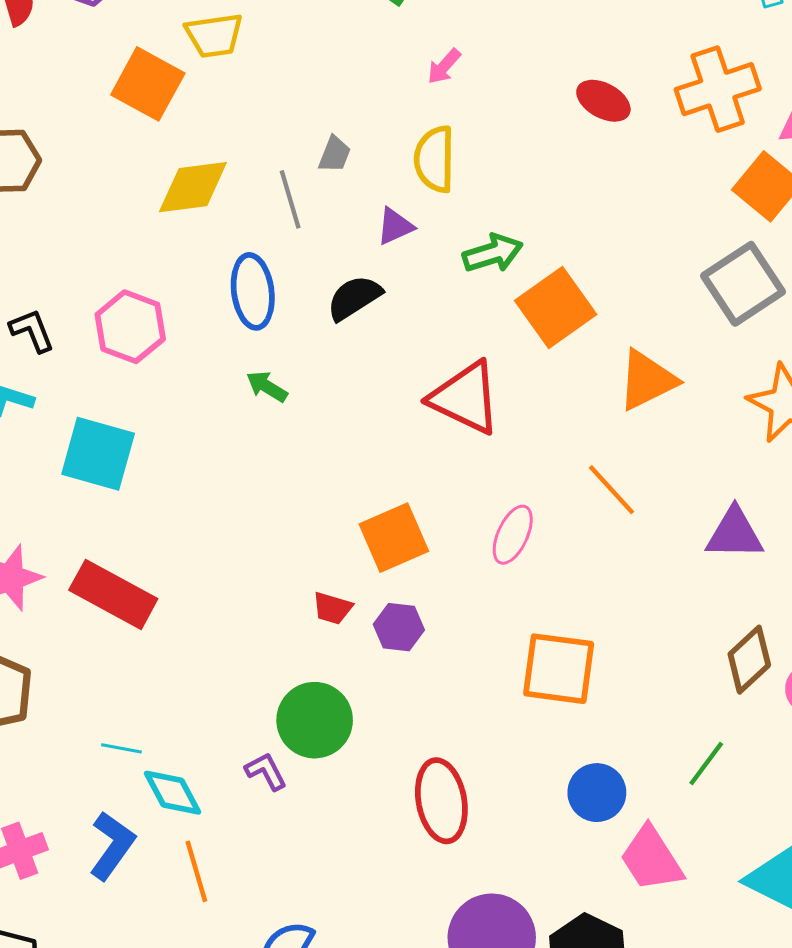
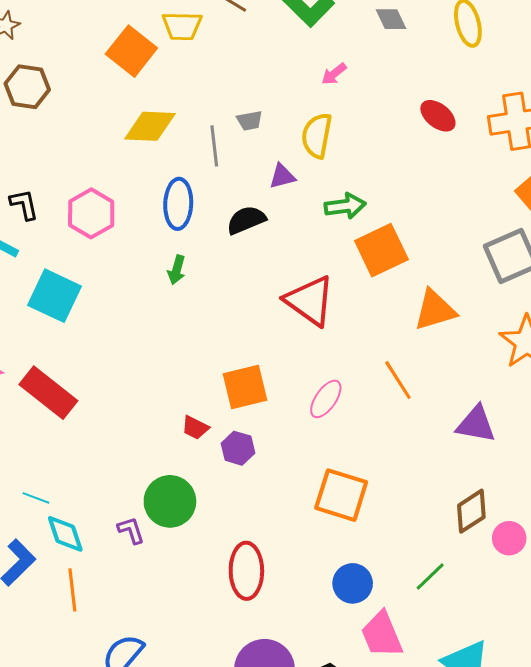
gray trapezoid: (335, 154) -> (250, 121), turned 48
green arrow: (267, 387) -> (177, 270), turned -116

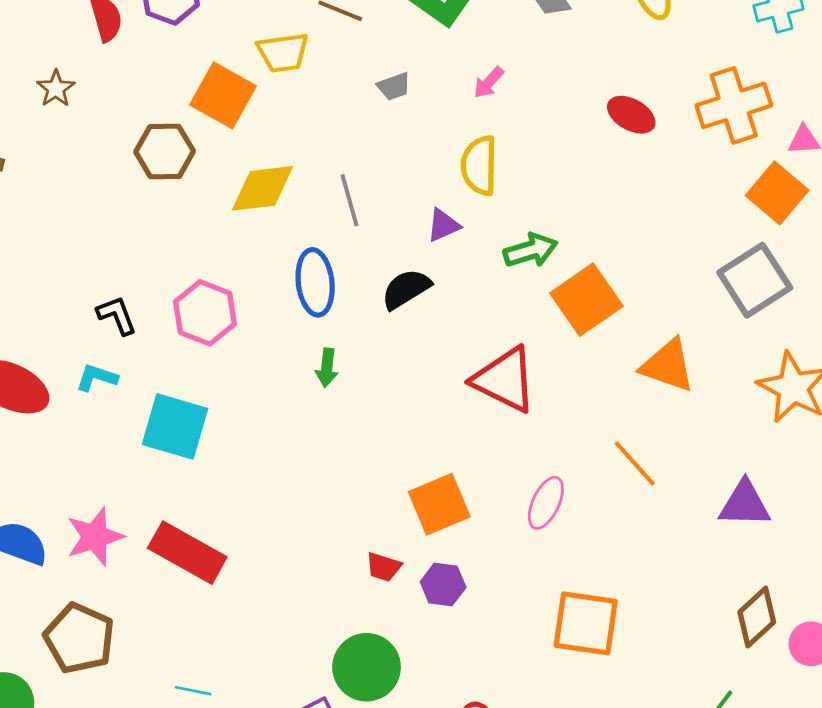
brown hexagon: (27, 87) -> (165, 152), moved
gray trapezoid: (250, 121) -> (394, 86), moved
orange triangle: (435, 310) -> (668, 366), turned 45

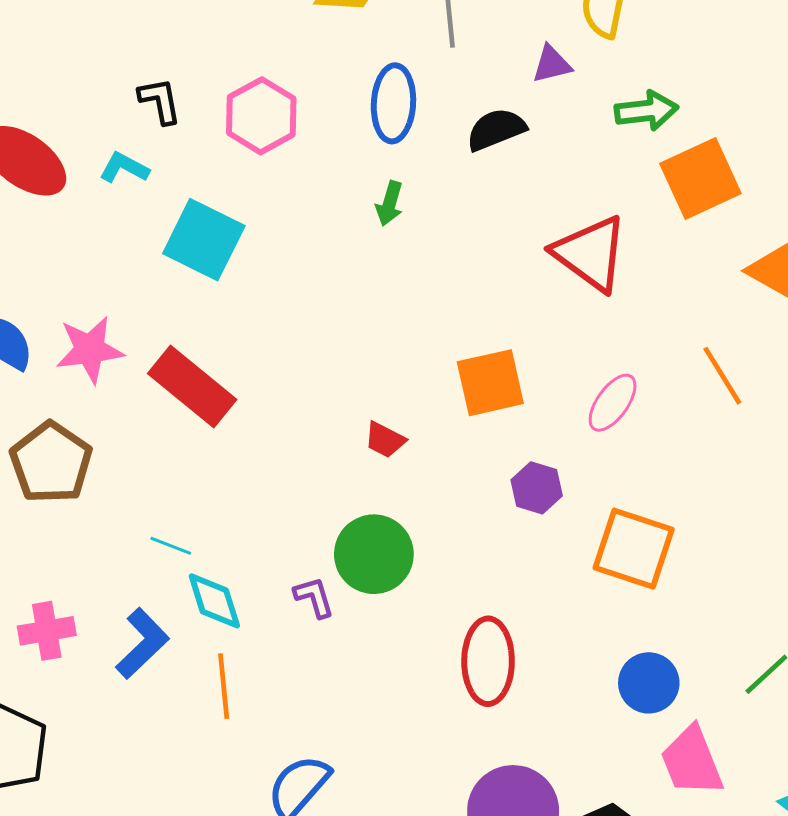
red trapezoid: (384, 567) -> (385, 440), moved
purple hexagon: (443, 585) -> (537, 488), moved

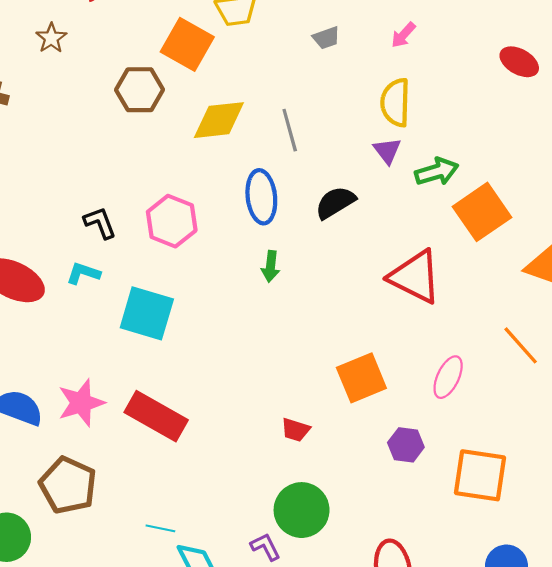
purple triangle: (552, 64) -> (387, 151), moved, turned -44

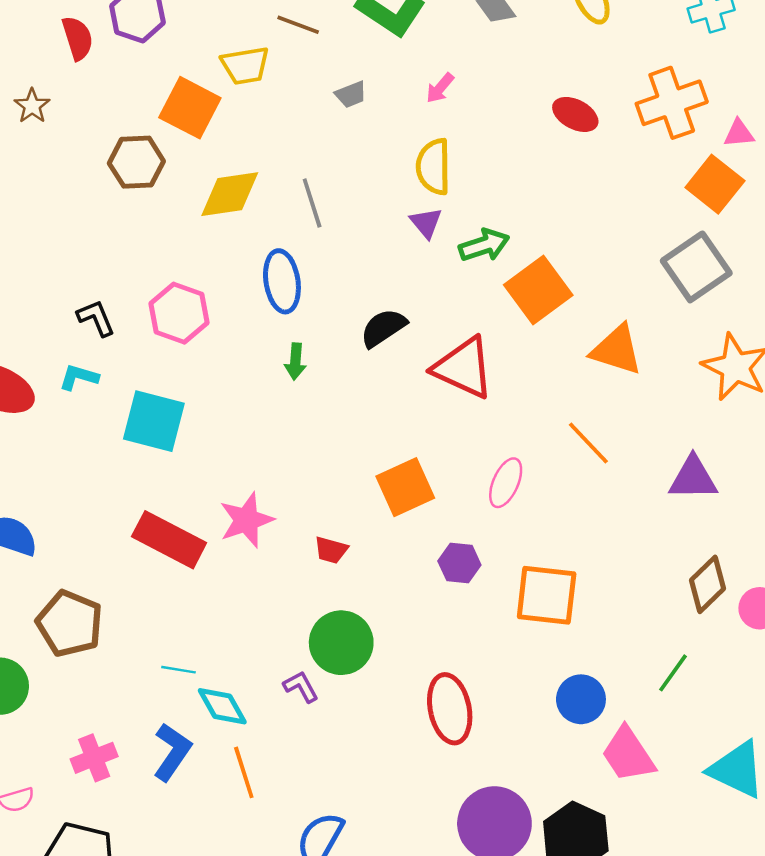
black semicircle: (335, 203) -> (383, 328), moved
pink star: (81, 403) -> (246, 520), moved

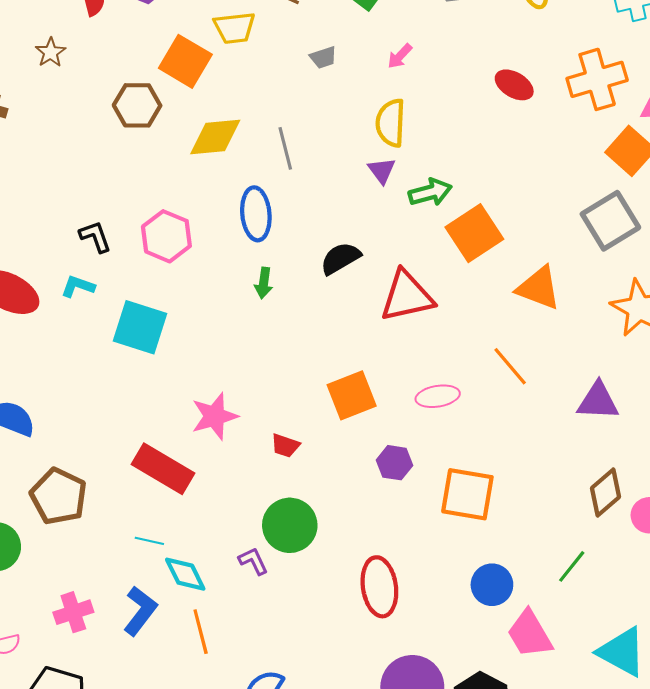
red triangle: (463, 368) -> (407, 296), turned -40
pink ellipse: (506, 483) -> (438, 396), turned 54
red rectangle: (169, 540) -> (163, 469), moved

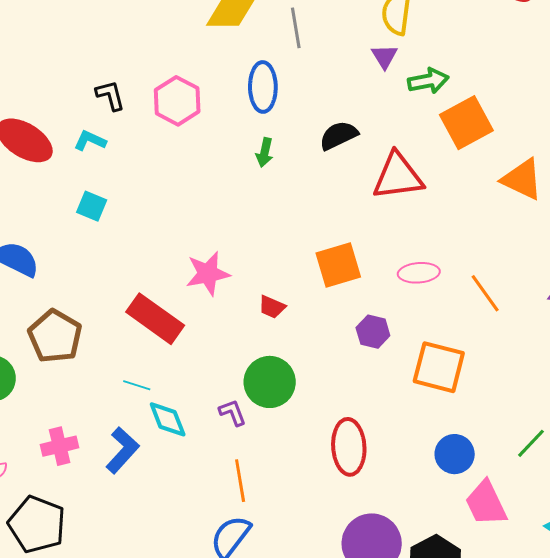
cyan square: (140, 327) -> (92, 206), moved, size x0.6
orange line: (510, 366) -> (485, 293), moved
orange line: (201, 632) -> (240, 481), moved

